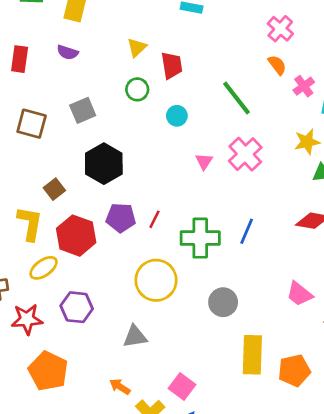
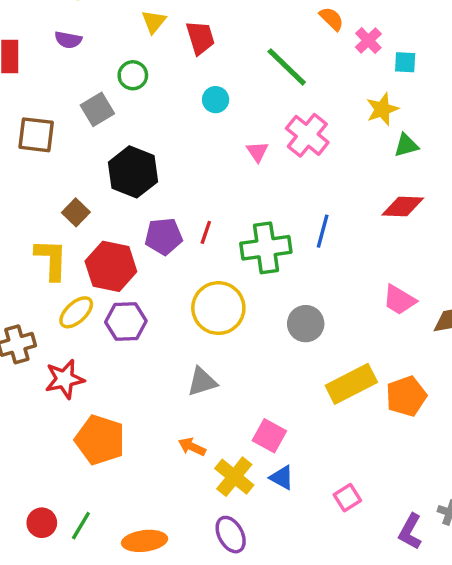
green circle: (137, 89) -> (133, 75), moved
purple hexagon: (77, 307) -> (126, 321), moved
yellow rectangle: (252, 355) -> (351, 384), turned 69

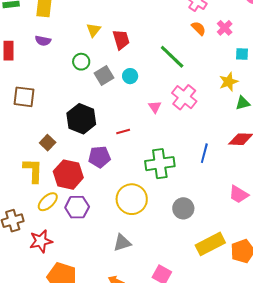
pink cross: (368, 40) -> (225, 28), moved
gray square: (97, 109) -> (104, 75), moved
blue line: (323, 231) -> (204, 153), moved
red line: (206, 232) -> (123, 132), moved, turned 56

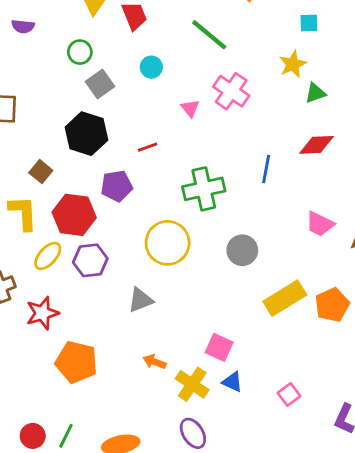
gray square: (104, 75) -> (100, 84), moved
gray triangle: (122, 243) -> (140, 300), moved

